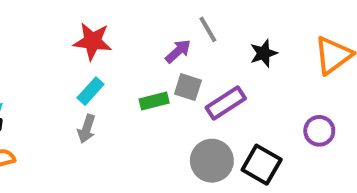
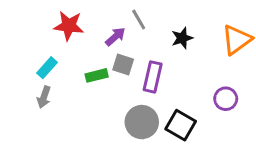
red star: (92, 41) -> (69, 26), moved
purple rectangle: (226, 103) -> (153, 77), turned -44

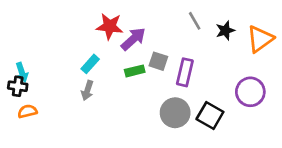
gray line: (139, 19) -> (195, 21), moved
purple arrow: (115, 37) -> (133, 39), moved, size x1.4
black star: (182, 38) -> (225, 31), moved
purple circle: (226, 99) -> (250, 92), size x1.4

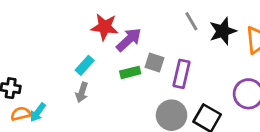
black star: (225, 31) -> (223, 31), size x1.4
cyan arrow: (22, 72) -> (38, 112), moved, turned 54

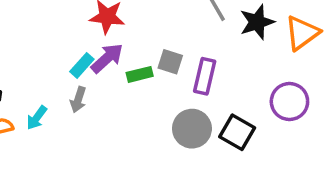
purple arrow: (129, 40) -> (107, 58), moved
cyan arrow: (38, 112) -> (37, 118), moved

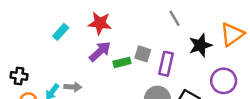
black star: (257, 22) -> (200, 45), moved
cyan rectangle: (82, 65) -> (61, 32), moved
gray arrow: (78, 100) -> (73, 87), moved, turned -105

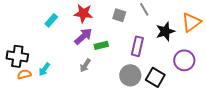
gray square: (143, 54) -> (119, 15), moved
black cross: (19, 76) -> (17, 56), size x1.5
gray arrow: (73, 87) -> (85, 65), moved, turned 120

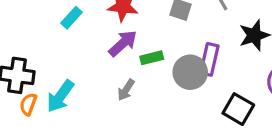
cyan arrow: (44, 69) -> (60, 96), size x1.5
orange semicircle: (24, 74) -> (28, 104), turned -56
gray circle: (130, 75) -> (190, 72), moved

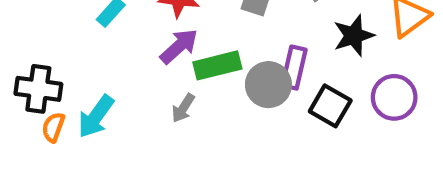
green rectangle: (152, 58) -> (217, 65), size x1.5
black square: (238, 109) -> (330, 106), moved

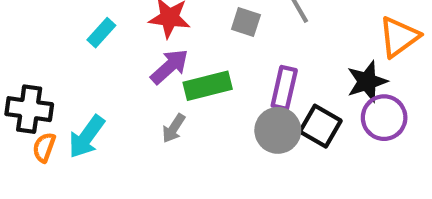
black star: (354, 36) -> (367, 81), moved
gray circle: (268, 85) -> (278, 130), moved

